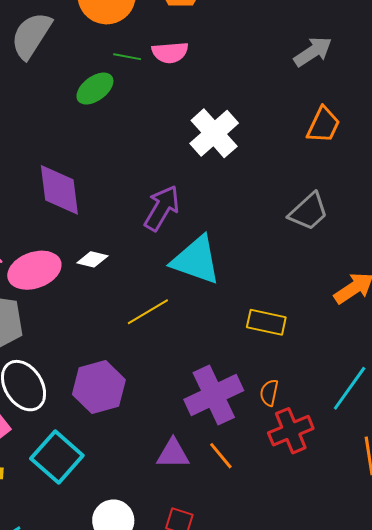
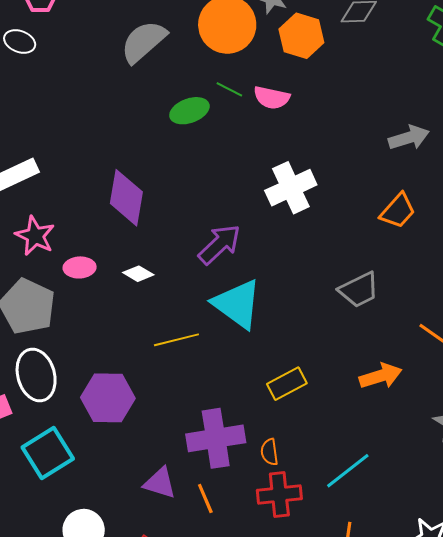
pink ellipse: (34, 270) -> (80, 267), size x0.6
yellow rectangle: (266, 322) -> (287, 384), turned -57
orange semicircle: (269, 393) -> (269, 452), turned -36

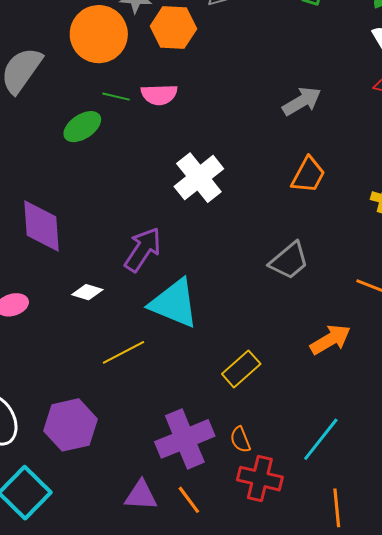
white diamond: (138, 274) -> (87, 292), moved
red cross: (279, 495) -> (260, 479), turned 33

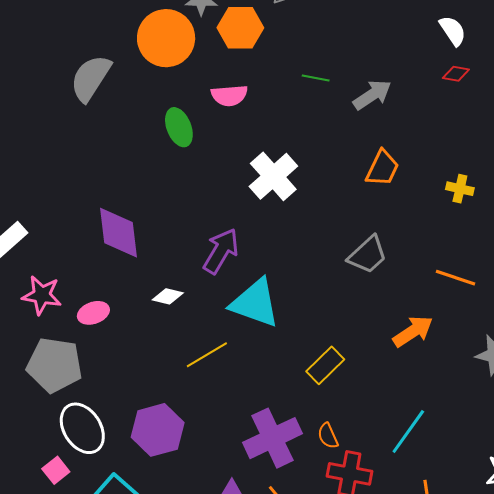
green line: (116, 97) -> (316, 78), moved
green ellipse: (82, 127) -> (179, 127), moved, turned -75

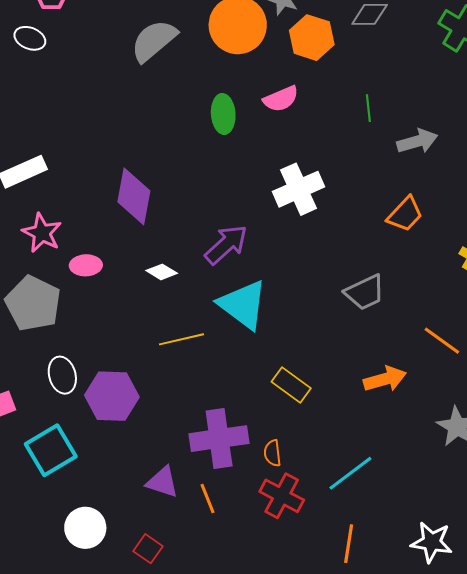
green line: (316, 78) -> (368, 108), turned 56
pink semicircle: (229, 95) -> (281, 99), turned -36
yellow rectangle: (325, 365) -> (291, 385), turned 63
white ellipse: (82, 428) -> (62, 375), moved, size x0.7

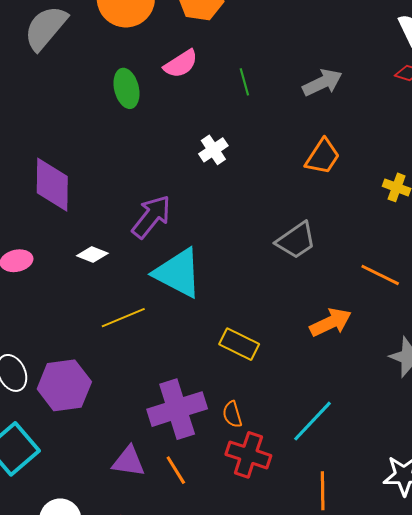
green line: (368, 108) -> (244, 82), moved
white cross: (298, 189) -> (213, 150), size x0.6

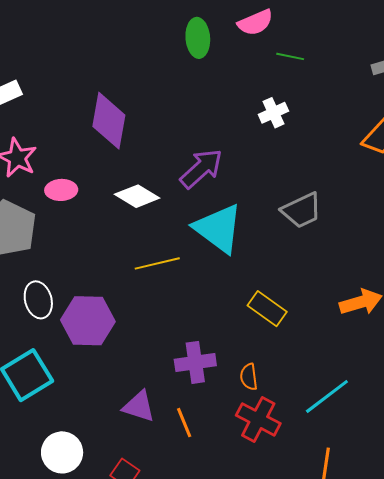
green line: (244, 82) -> (290, 56), moved, turned -72
gray trapezoid: (296, 240) -> (302, 210), moved
white diamond: (92, 254) -> (137, 196), size x1.4
purple cross: (177, 409) -> (195, 362), size x0.7

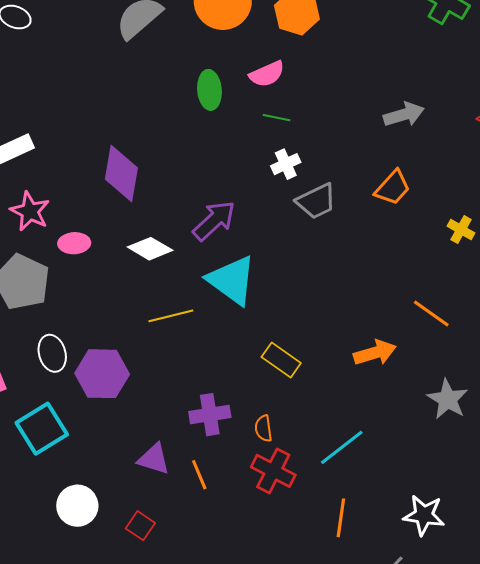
green line: (290, 56) -> (277, 118), moved
gray trapezoid: (302, 210) -> (316, 201), moved

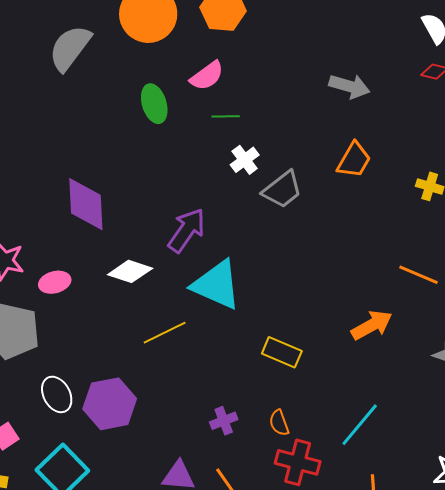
gray arrow: (404, 114) -> (349, 86), turned 45
purple cross: (210, 415) -> (224, 421), size x0.7

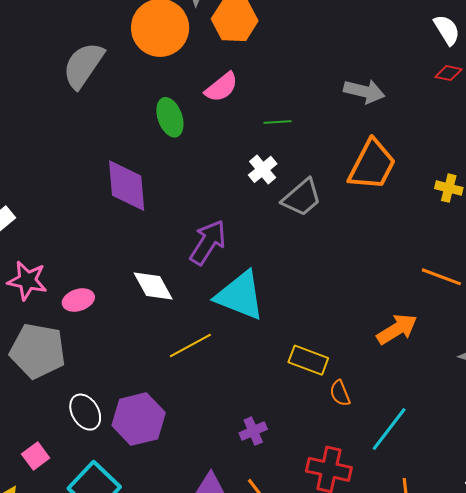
green line: (226, 116) -> (278, 122), moved
orange trapezoid: (354, 160) -> (372, 165), size x1.4
purple diamond: (86, 204) -> (127, 186), moved
white diamond: (130, 271) -> (153, 286), turned 45
orange semicircle: (279, 423) -> (340, 393), moved

